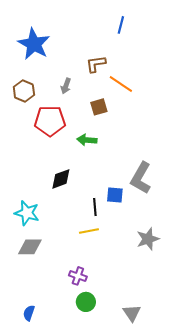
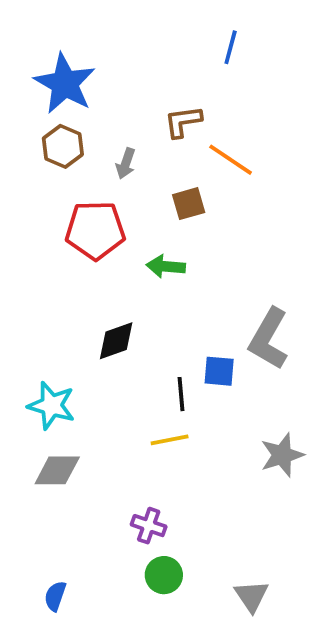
brown hexagon: (24, 91) -> (63, 146), moved

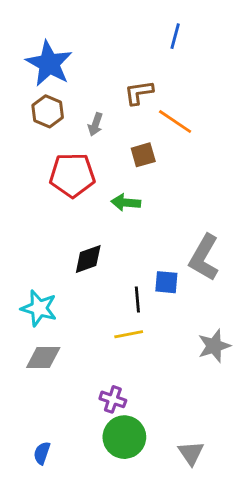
green circle: (164, 575) -> (124, 437), size x1.5

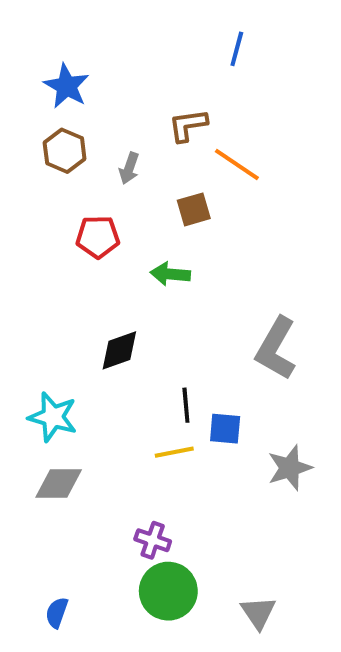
blue star: (49, 64) -> (67, 86), size x0.7
red pentagon: (72, 175) -> (98, 237), size x0.7
blue square: (166, 282) -> (225, 429), moved

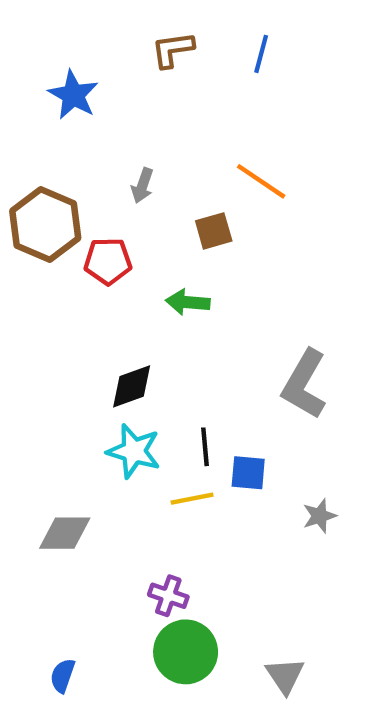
brown L-shape: (188, 125) -> (173, 50), moved
brown hexagon: (65, 151) -> (45, 224), moved, size x1.5
cyan star: (53, 417) -> (134, 451), moved
gray star: (290, 468) -> (319, 516), size x0.7

